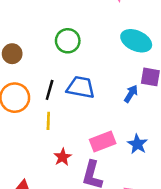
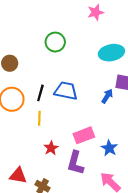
green circle: (68, 41) -> (55, 42), moved
cyan ellipse: (136, 41) -> (111, 53), turned -35
blue star: (137, 144) -> (109, 148), moved

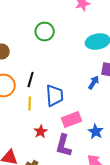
blue trapezoid: (66, 91) -> (55, 96), moved, turned 75

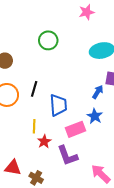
yellow line: (30, 104) -> (34, 126), moved
blue star: (96, 132) -> (95, 116), moved
purple L-shape: (64, 146) -> (67, 156), turned -35

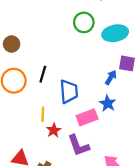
green circle: (48, 40) -> (84, 22), moved

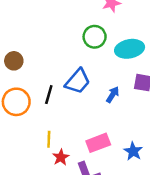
blue arrow: (111, 77) -> (113, 95), moved
blue trapezoid: (69, 91) -> (78, 81), moved, turned 45
blue star: (108, 103) -> (133, 151), moved

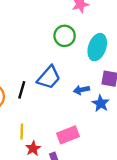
cyan ellipse: (130, 49) -> (97, 47), turned -60
blue arrow: (113, 95) -> (81, 90), turned -133
blue star: (133, 151) -> (101, 103), moved

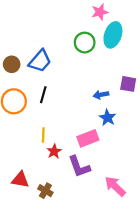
cyan ellipse: (97, 47) -> (113, 35), moved
blue trapezoid: (49, 77) -> (40, 61), moved
blue star: (101, 103) -> (107, 118), moved

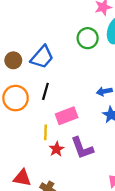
pink rectangle: (88, 138) -> (67, 116), moved
purple L-shape: (79, 167) -> (82, 148), moved

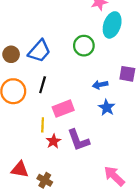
green circle: (88, 38) -> (84, 46), moved

